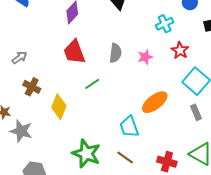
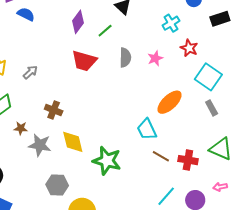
red trapezoid: (74, 52) -> (84, 61), turned -48
green line: (92, 84) -> (105, 31), moved
brown cross: (32, 87) -> (54, 110), moved
yellow diamond: (59, 107) -> (73, 142), moved, turned -30
brown line: (125, 157) -> (161, 156), moved

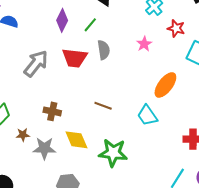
gray semicircle: (125, 58) -> (104, 50), moved
gray arrow: (30, 72) -> (36, 63), moved, size x1.8
brown line: (161, 156) -> (103, 106), moved

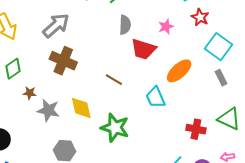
red trapezoid: (75, 58) -> (143, 49), moved
brown cross: (52, 111) -> (63, 61), moved, size x1.5

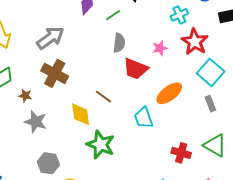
red star: (200, 17) -> (195, 42), size x1.5
brown star: (30, 93) -> (25, 96), moved
yellow diamond: (81, 108) -> (81, 114), moved

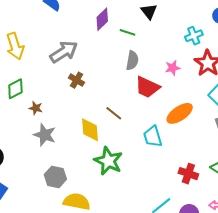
green line: (113, 15) -> (128, 32), turned 49
brown cross: (55, 73) -> (77, 80), moved, size x0.6

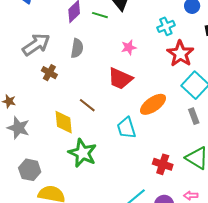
green line: (128, 32) -> (100, 15), moved
gray semicircle: (132, 60) -> (77, 48), moved
pink star: (173, 68) -> (129, 47), moved

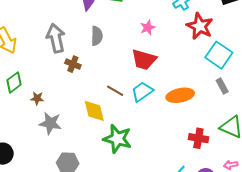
gray arrow: (36, 45) -> (56, 38), turned -60
orange ellipse: (153, 104) -> (180, 95), moved, turned 32
cyan trapezoid: (126, 128) -> (142, 92), moved, turned 80

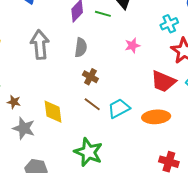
red trapezoid: (144, 60) -> (163, 81), moved
brown cross: (73, 64) -> (90, 77), moved
yellow diamond: (94, 111) -> (53, 112), moved

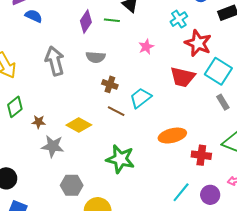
gray semicircle: (81, 47) -> (96, 57), turned 96
cyan trapezoid: (119, 108) -> (141, 98), moved
yellow diamond: (53, 112) -> (79, 125), turned -45
orange ellipse: (156, 117) -> (172, 136), moved

